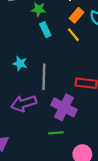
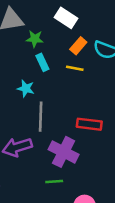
yellow line: (73, 35) -> (75, 68), turned -40
cyan star: (20, 63) -> (26, 88), moved

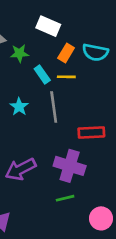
cyan rectangle: (42, 62) -> (42, 74), moved
cyan star: (26, 88) -> (19, 107), turned 30
gray line: (41, 117) -> (54, 107), moved

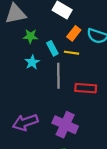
green star: (19, 53) -> (30, 36), moved
cyan star: (19, 107) -> (32, 62), moved
red rectangle: (91, 132) -> (86, 88), moved

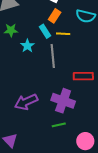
orange rectangle: (74, 33) -> (55, 16), moved
green star: (30, 36) -> (11, 30), moved
red rectangle: (86, 88) -> (83, 76), moved

